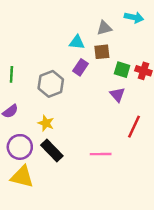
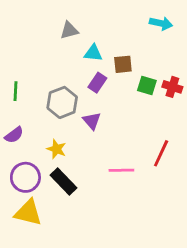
gray triangle: (104, 28) -> (69, 30), moved
purple triangle: (117, 95) -> (92, 121), moved
pink line: (101, 154) -> (121, 170), moved

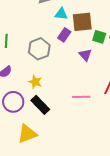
brown square: (123, 64) -> (82, 22), size x1.5
purple triangle: (92, 121) -> (85, 55), moved
yellow triangle: (28, 213) -> (27, 134), moved, turned -35

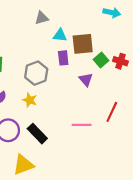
purple rectangle: (64, 35) -> (63, 58), turned -40
green square: (99, 37) -> (101, 60), turned 32
yellow star: (35, 82) -> (30, 100), moved

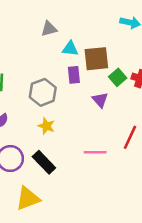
yellow star: (30, 100) -> (46, 126), moved

